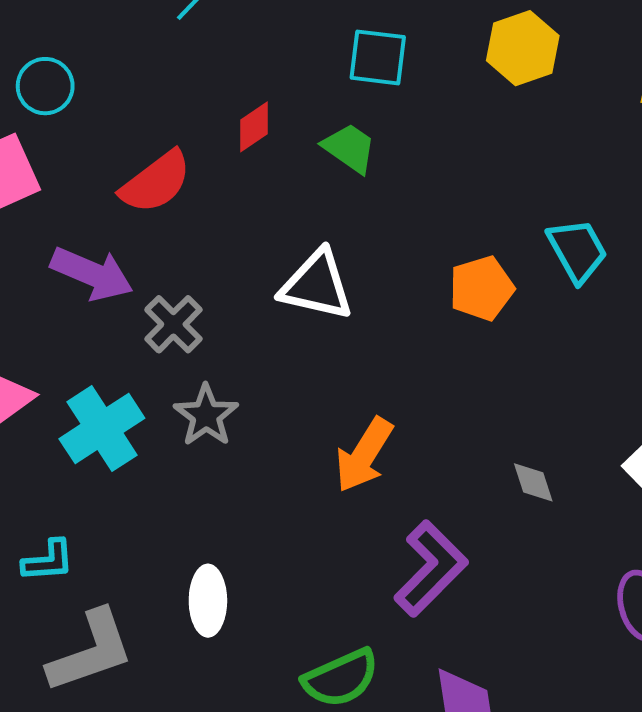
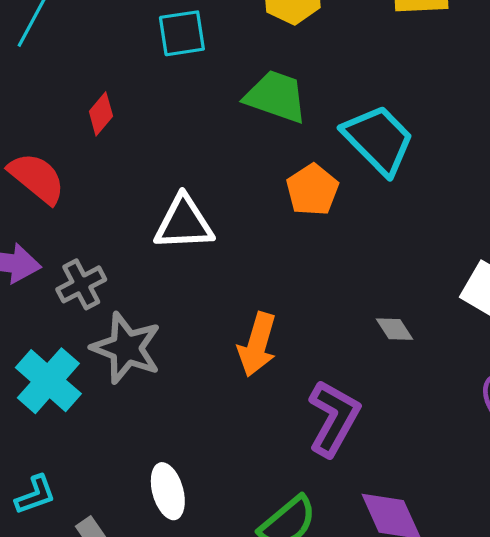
green trapezoid: (349, 148) -> (276, 97), moved, size x1.4
red semicircle: (156, 182) -> (37, 178), turned -88
cyan trapezoid: (577, 250) -> (378, 140), size x1.4
gray cross: (173, 324) -> (81, 284), turned 33
gray star: (206, 415) -> (126, 348), size x1.4

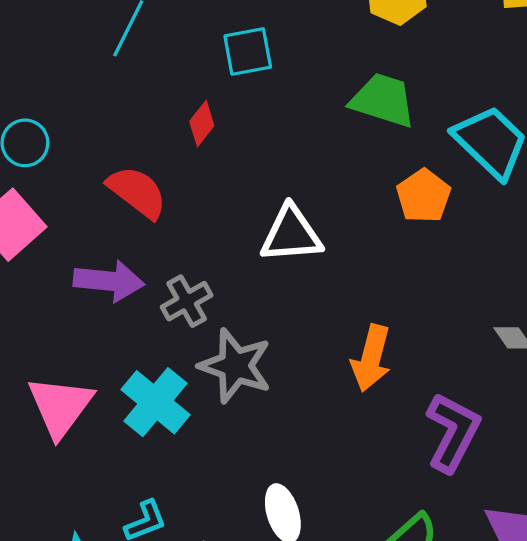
cyan square: (182, 33) -> (248, 52), moved

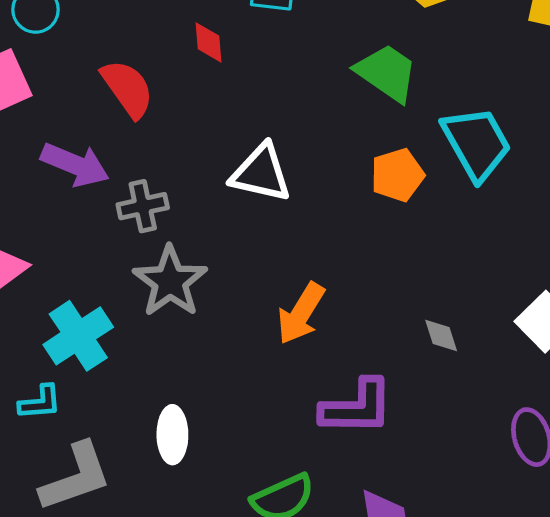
red diamond: (202, 124) -> (208, 42), turned -60
cyan cross: (155, 402) -> (78, 336), moved
purple L-shape: (453, 432) -> (357, 407), turned 46

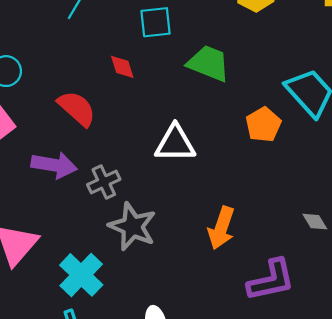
green trapezoid: (387, 73) -> (209, 63), moved

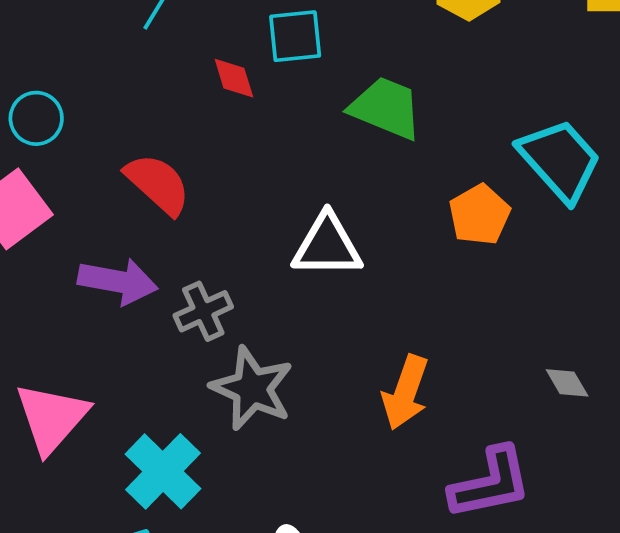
red diamond: (122, 67) -> (234, 78), moved

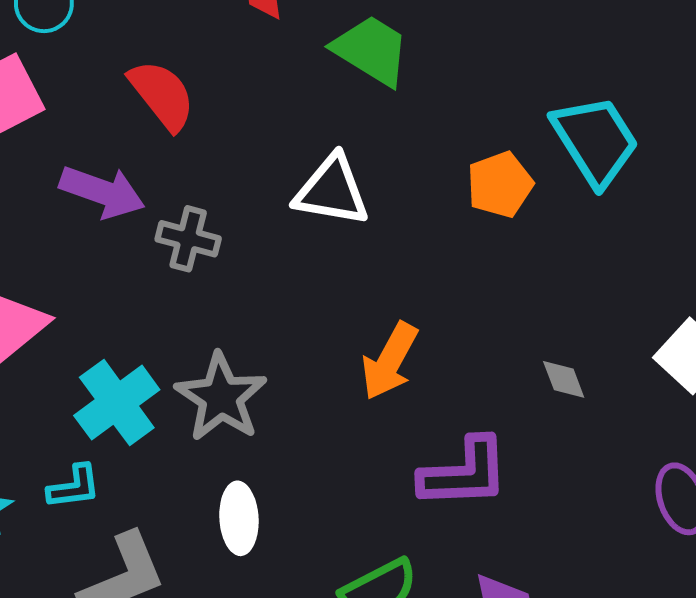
green trapezoid: (386, 108) -> (371, 50), moved
gray cross: (203, 311) -> (188, 239), turned 30
gray star: (252, 388) -> (221, 397), moved

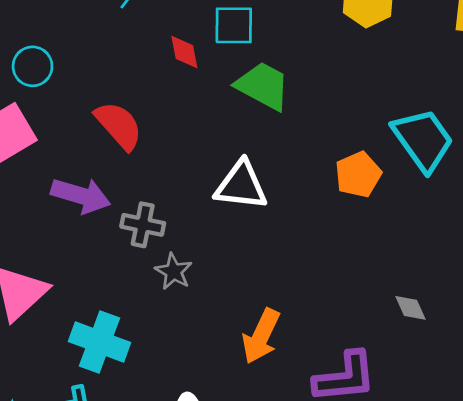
orange arrow: (390, 361) -> (261, 336), moved
gray star: (221, 397) -> (174, 271), moved, size x0.6
cyan cross: (117, 403) -> (99, 342), turned -30

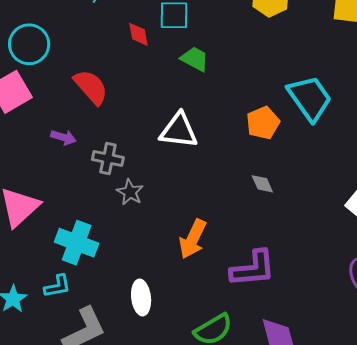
cyan circle: (33, 66) -> (29, 44), size x1.4
green trapezoid: (263, 86) -> (195, 59), size x0.7
purple arrow: (81, 196) -> (63, 137), size x0.6
gray diamond: (411, 308) -> (262, 184), moved

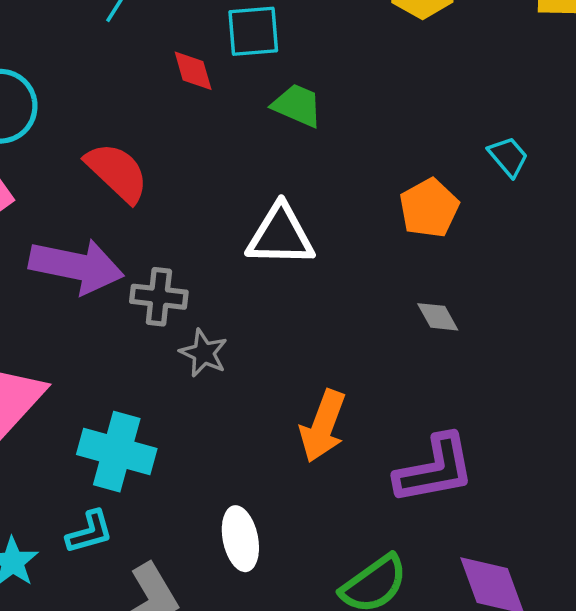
cyan trapezoid: (310, 98) -> (508, 157), size x0.5
purple arrow: (63, 137) -> (76, 266), size x2.0

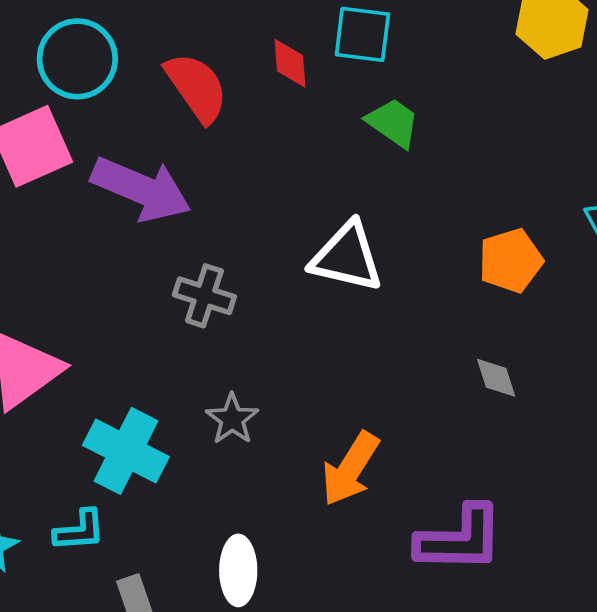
red semicircle: (117, 172) -> (197, 87), moved
purple arrow: (76, 266) -> (141, 189), moved
gray star: (204, 353) -> (232, 419), moved

